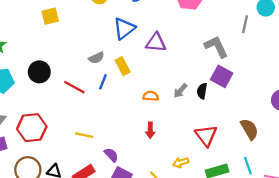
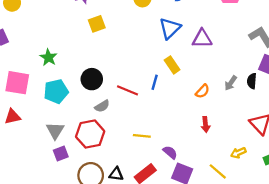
gray semicircle: (96, 58) -> (102, 106), moved
orange semicircle: (151, 96) -> (202, 91), turned 136

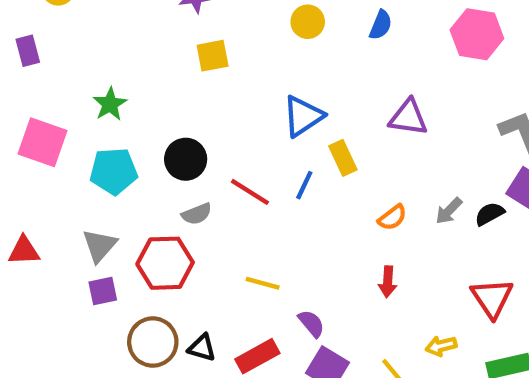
blue triangle: (170, 28) -> (303, 116), moved
black semicircle: (252, 81) -> (490, 214), turned 48
red triangle: (13, 117) -> (24, 251), moved

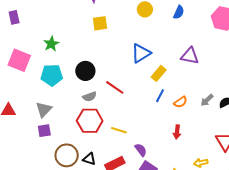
yellow rectangle: (343, 158) -> (159, 73), turned 63
blue line: (304, 185) -> (160, 96), moved
red hexagon: (165, 263) -> (90, 121), moved

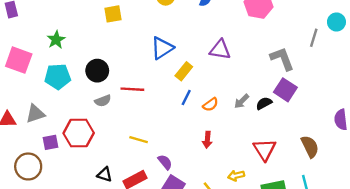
red line: (115, 87) -> (132, 89), turned -30
gray triangle: (44, 109) -> (35, 114), moved, turned 30
red hexagon: (90, 121) -> (79, 133), moved
brown circle: (67, 155) -> (28, 166), moved

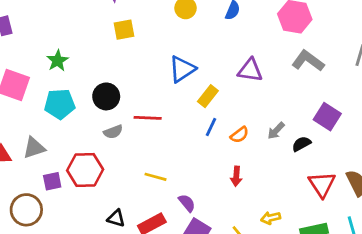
gray L-shape: (282, 59) -> (308, 61), moved, turned -32
black semicircle: (264, 103) -> (301, 144), moved
red triangle: (265, 150) -> (322, 184), moved

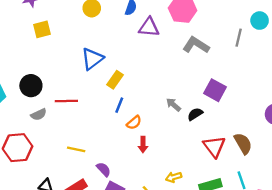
purple triangle: (250, 70) -> (149, 27), moved
gray arrow: (276, 131) -> (173, 105), turned 91
orange semicircle: (240, 135) -> (134, 123), moved

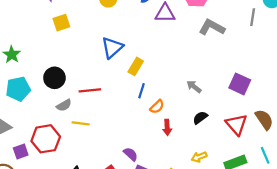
purple square: (215, 90) -> (240, 84), moved
black semicircle: (195, 114) -> (200, 118), moved
yellow line: (76, 149) -> (81, 123), moved

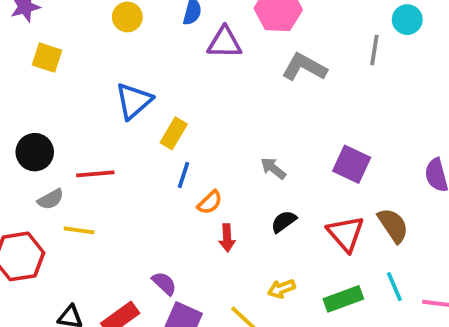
yellow square: (61, 23) -> (47, 58), turned 36

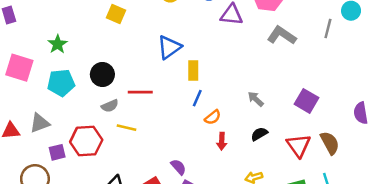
yellow rectangle: (174, 133) -> (193, 71), turned -36

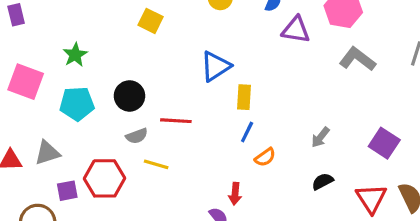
gray arrow: (256, 99) -> (320, 137), turned -98
red arrow: (222, 141) -> (235, 194), moved

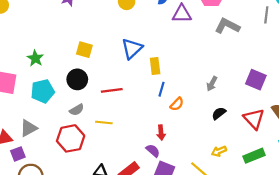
yellow square: (151, 21) -> (84, 50), moved
gray semicircle: (137, 136) -> (77, 110), moved
purple square: (67, 191) -> (18, 154), moved

